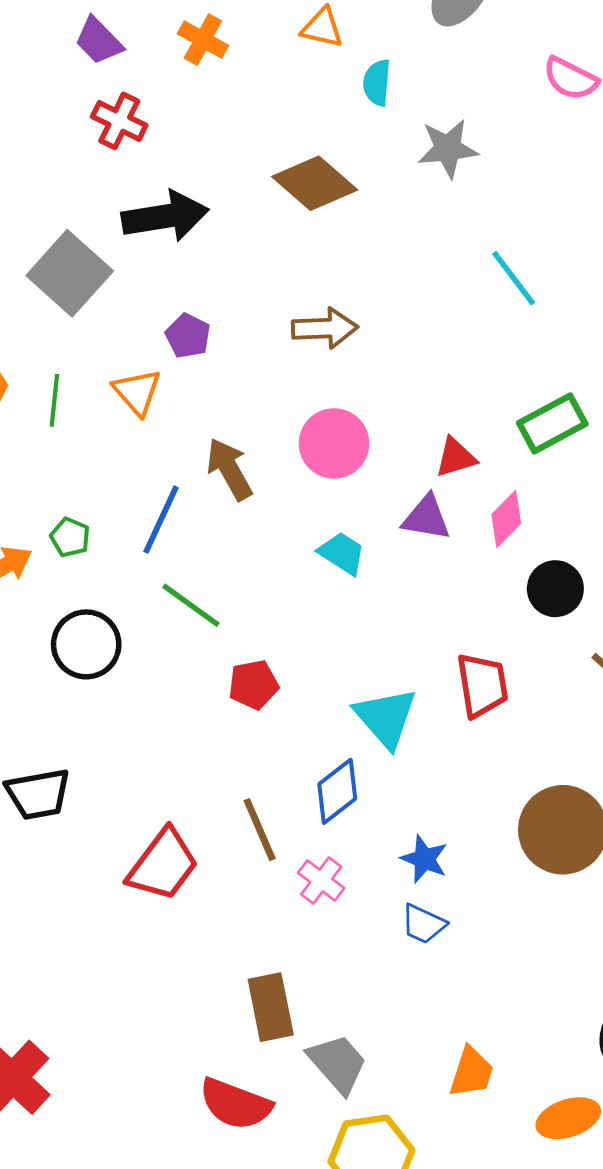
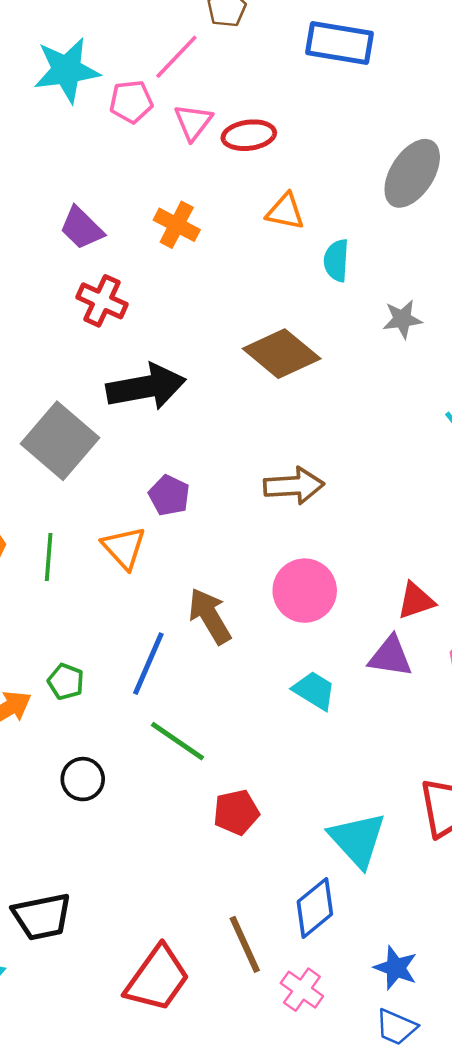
gray star: (448, 149) -> (402, 319), size x0.7
black circle: (86, 644) -> (83, 779), size x0.7

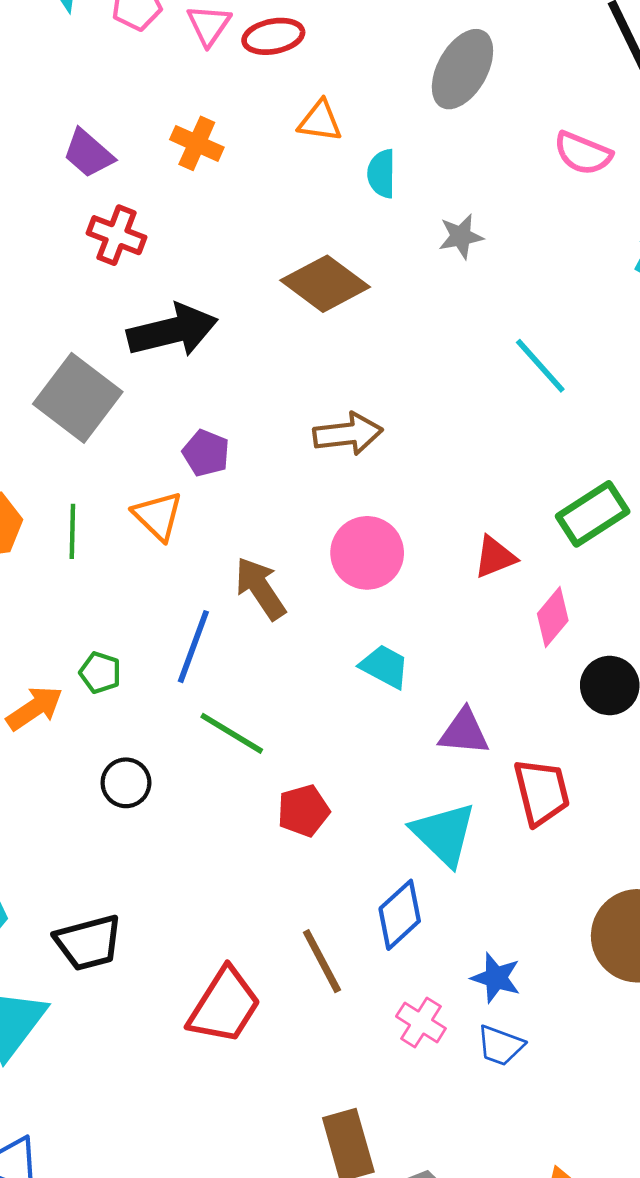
purple triangle: (390, 657) -> (464, 732), moved
pink cross: (302, 990) -> (421, 1022), moved

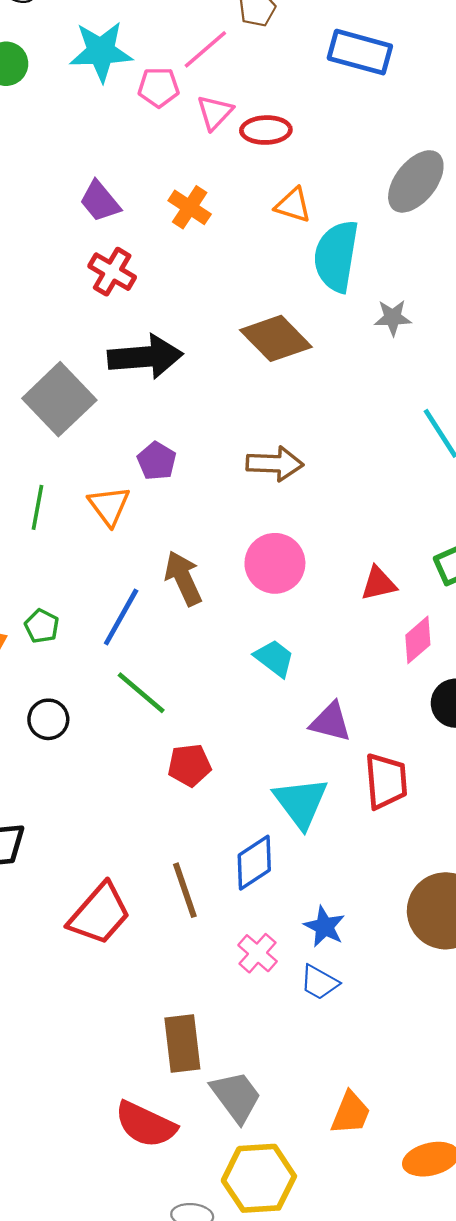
cyan semicircle: (382, 174) -> (336, 256), size x1.8

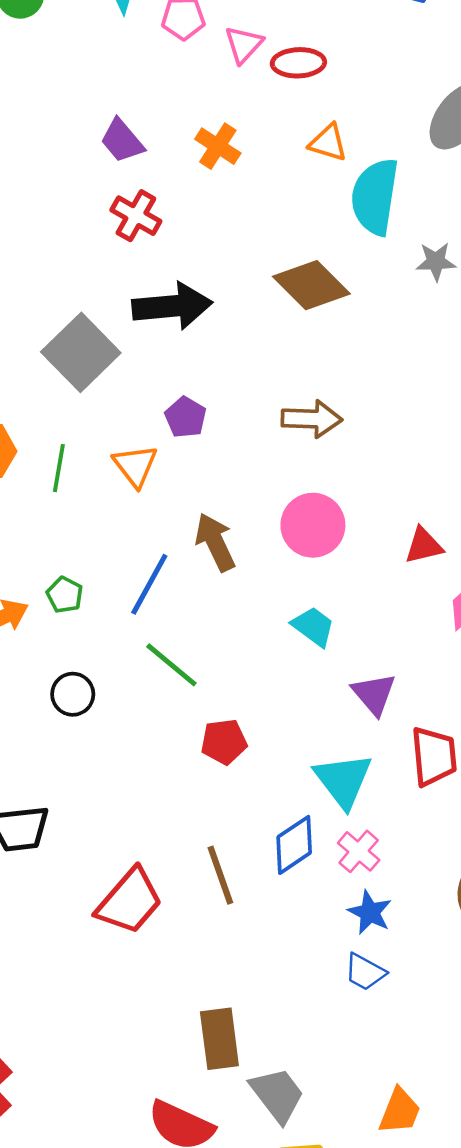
purple triangle: (331, 722) -> (374, 694), turned 36
pink cross: (258, 953) -> (359, 851), moved

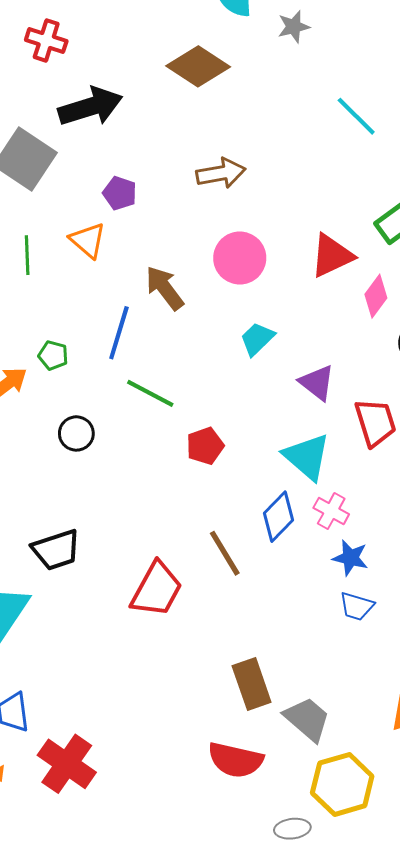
red triangle: (424, 546) -> (332, 256), size x1.4
cyan trapezoid: (313, 626) -> (257, 339), turned -69

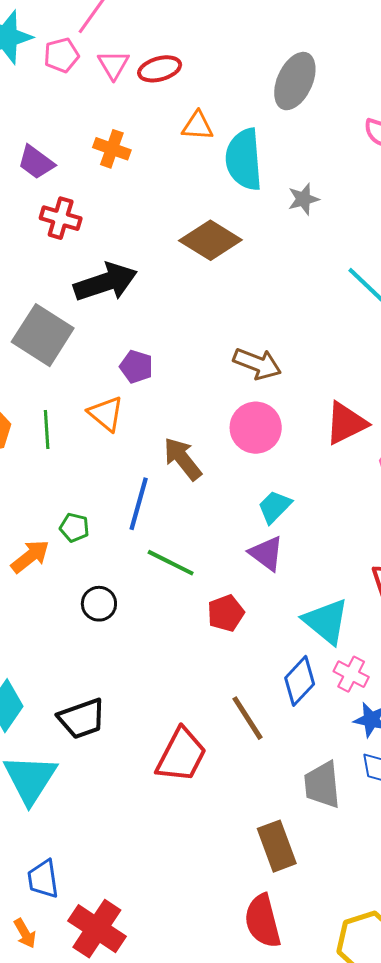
brown arrow: (221, 173) -> (257, 364), moved, turned 33
purple triangle: (317, 383) -> (266, 553), moved
gray trapezoid: (307, 719) -> (322, 785), moved, turned -135
red semicircle: (235, 760) -> (263, 921), turned 64

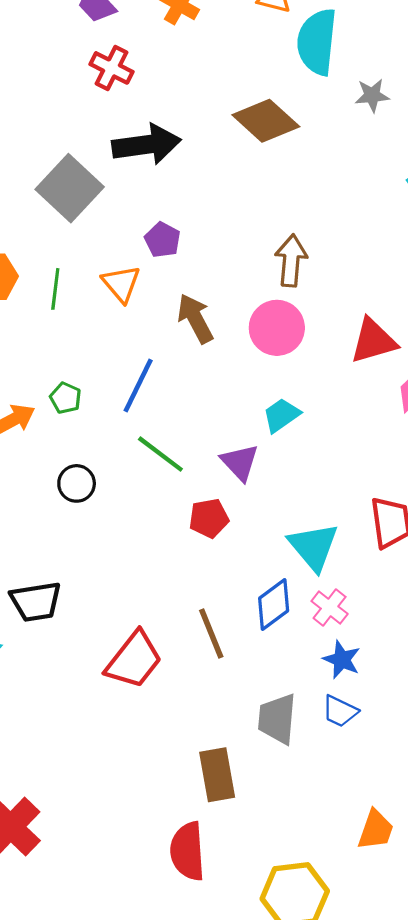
brown arrow: (257, 364) -> (291, 261), turned -117
brown arrow: (182, 459) -> (195, 319), moved
purple triangle: (266, 553) -> (240, 462), moved

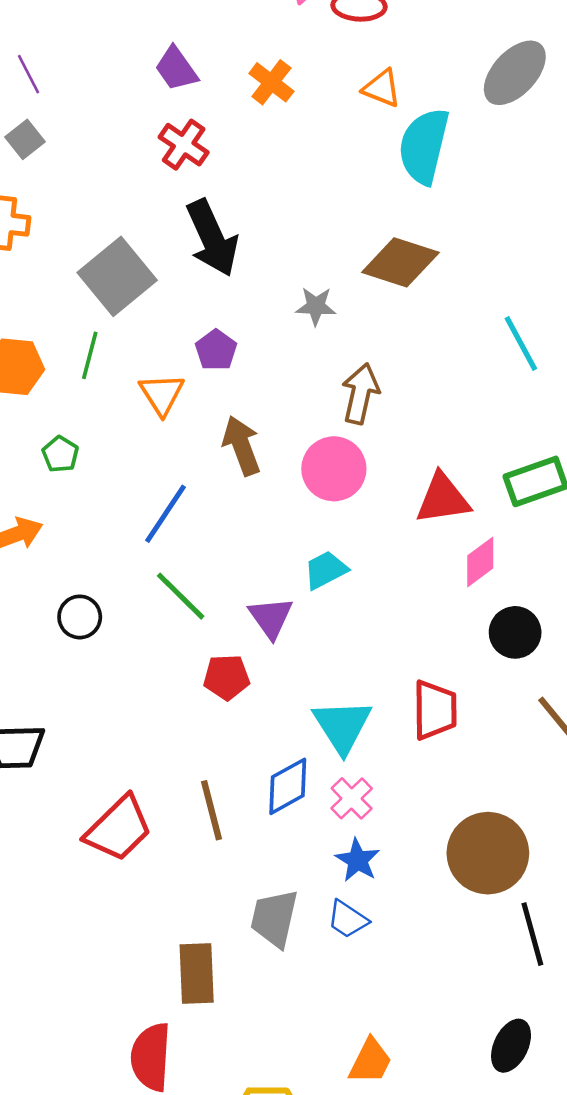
gray star: (372, 95) -> (316, 306), moved
brown diamond: (266, 121) -> (400, 262), moved, turned -32
black arrow: (147, 145) -> (212, 238), turned 66
green line: (55, 289) -> (90, 355), moved
green pentagon: (66, 398) -> (60, 454), moved

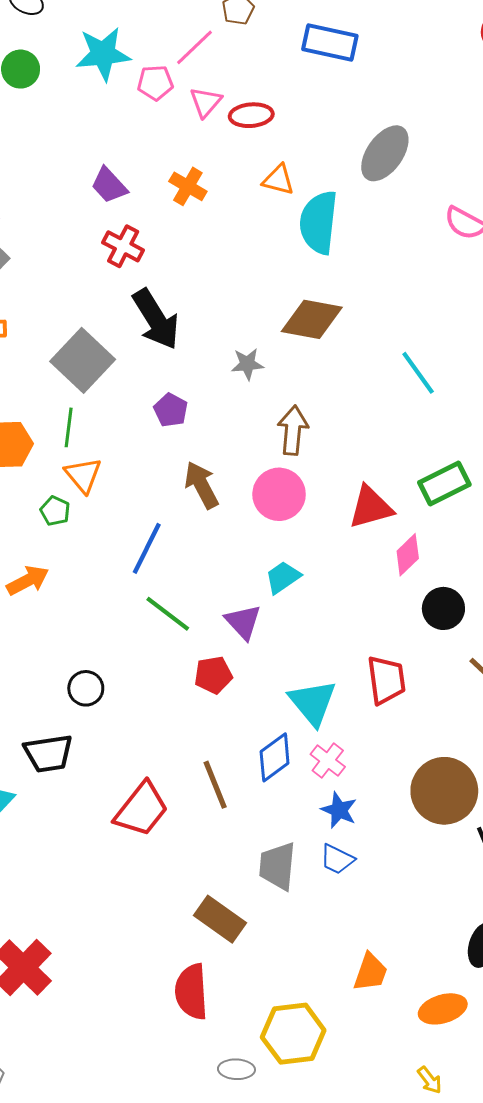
orange triangle: (162, 394) -> (83, 475), moved
black circle: (80, 617) -> (86, 688), moved
brown rectangle: (197, 973) -> (220, 919), turned -45

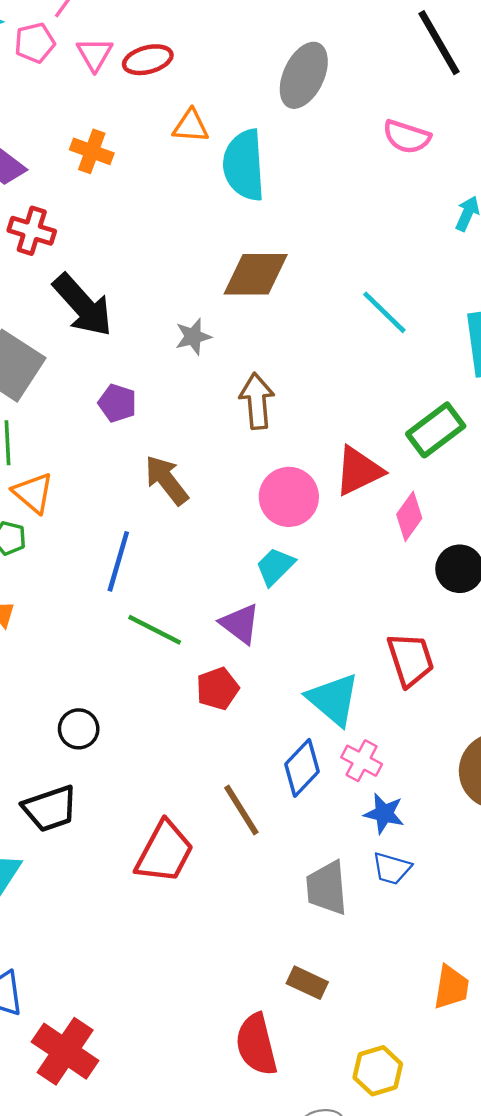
pink circle: (279, 494) -> (289, 497), moved
brown rectangle: (220, 919) -> (307, 983), moved, size x0.7
yellow hexagon: (293, 1034) -> (378, 1071), size x0.7

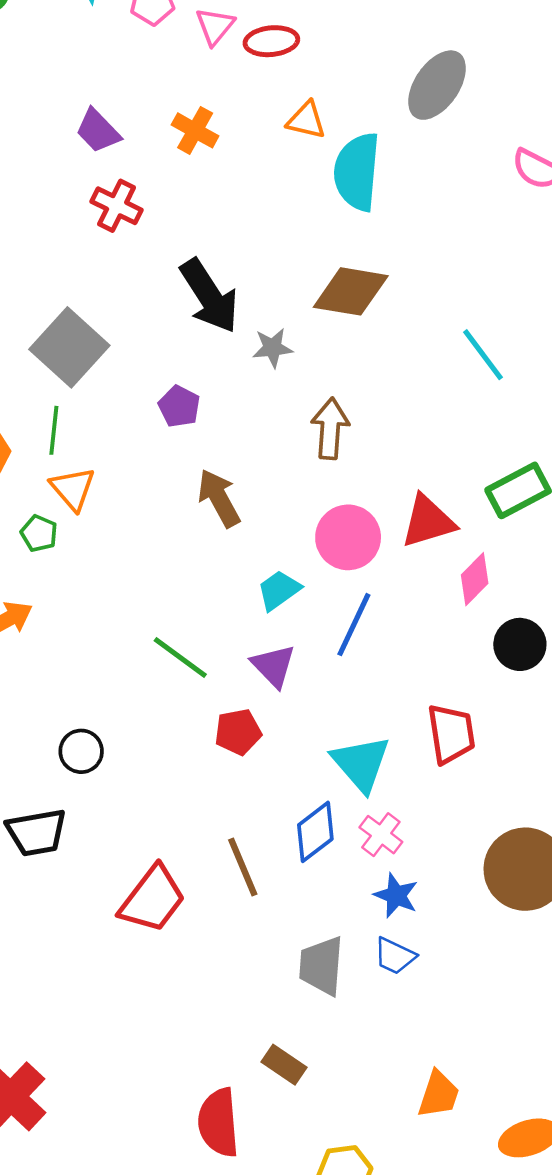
black arrow: (83, 305) -> (209, 296), moved
blue line: (118, 561) -> (354, 625), moved
cyan trapezoid: (275, 566) -> (279, 590), moved

